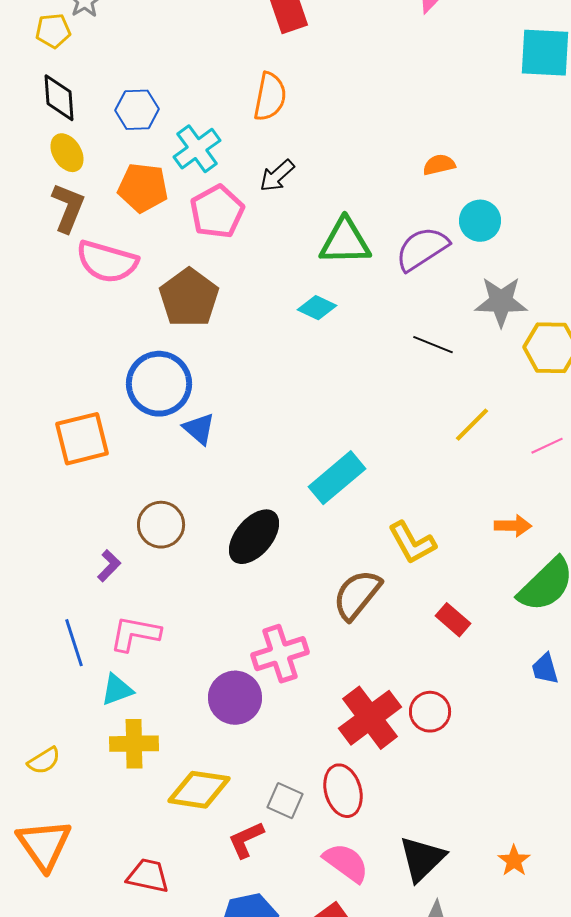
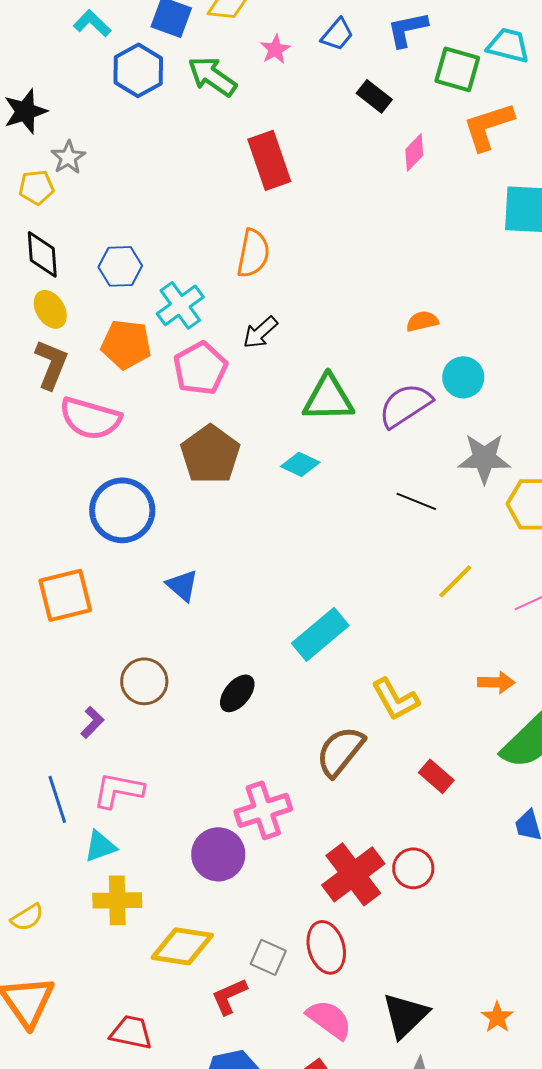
brown pentagon: (189, 298) -> (210, 454), moved
blue circle: (159, 384) -> (122, 510), moved
black ellipse: (254, 537) -> (237, 693), size x0.7

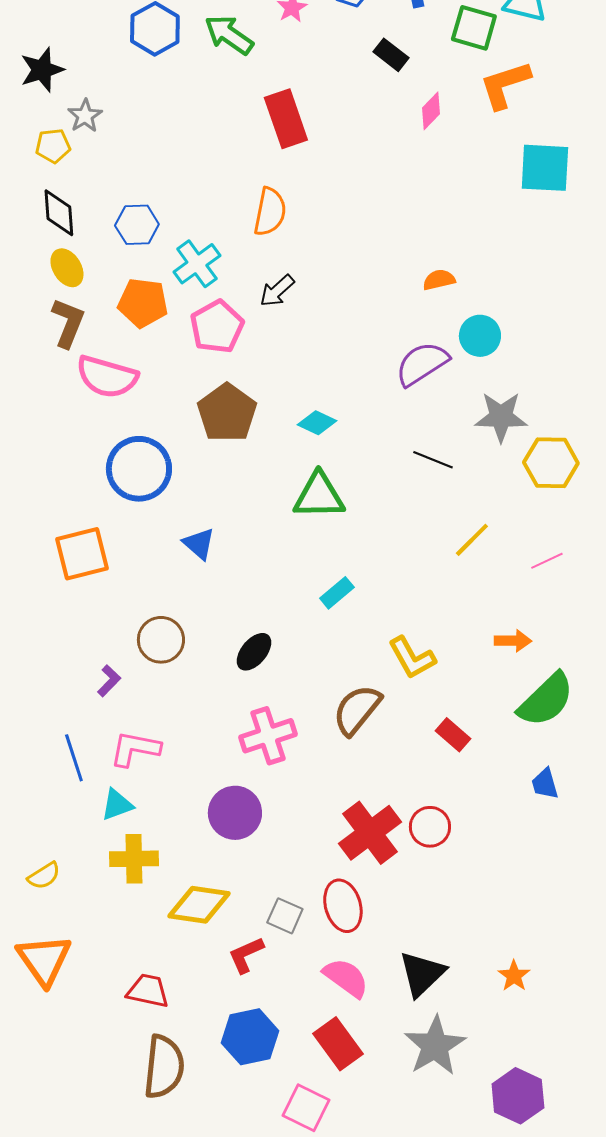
green triangle: (328, 398) -> (319, 496), moved
cyan rectangle: (320, 634) -> (337, 593), size x0.6
pink cross: (263, 810) -> (268, 736), moved

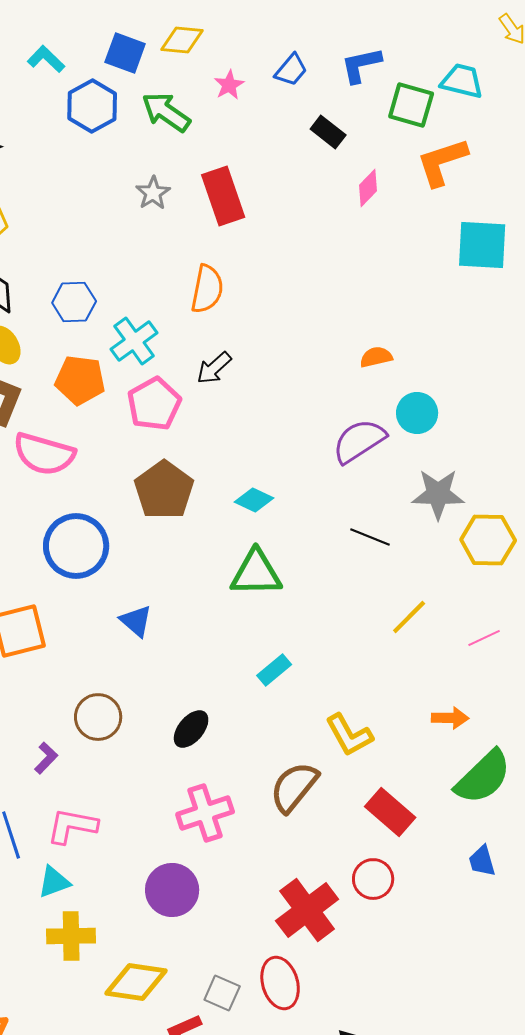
gray star: (85, 116) -> (153, 193), moved
red rectangle: (453, 735) -> (390, 812), size x1.4
red circle: (430, 827) -> (373, 879), moved

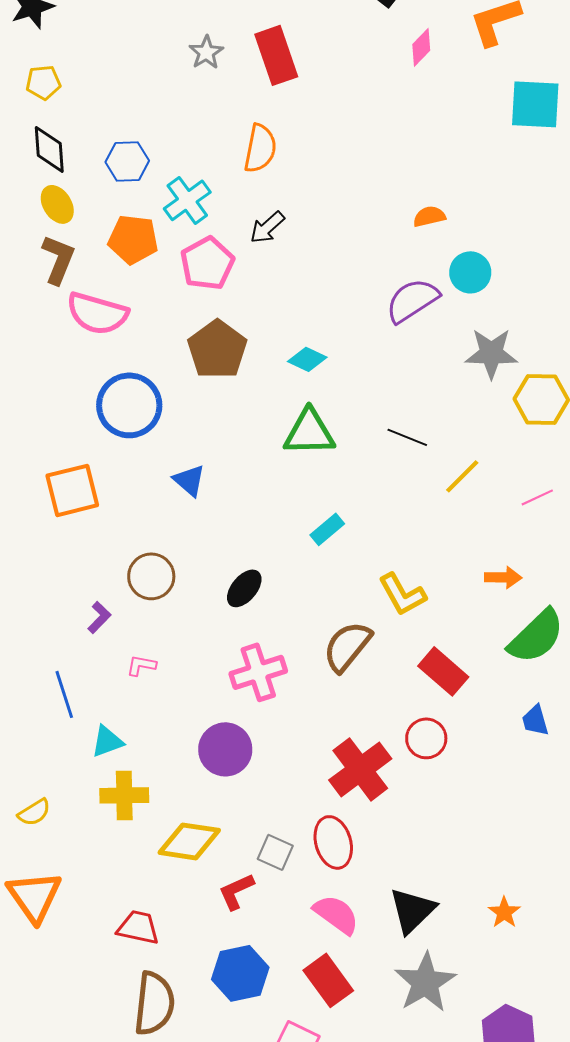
black line: (370, 537) -> (407, 437), moved
pink L-shape: (72, 826) -> (141, 665), moved, size x0.6

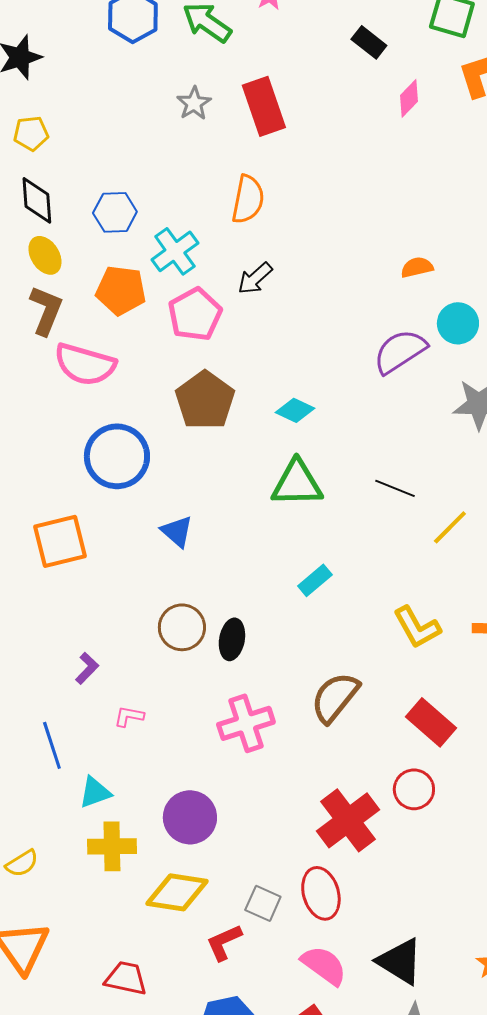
brown circle: (151, 576) -> (182, 627), moved
black ellipse: (244, 588) -> (232, 639), turned -30
yellow L-shape: (402, 594) -> (417, 627), moved
purple circle: (225, 749) -> (190, 817), moved
black triangle: (412, 910) -> (400, 961), turned -44

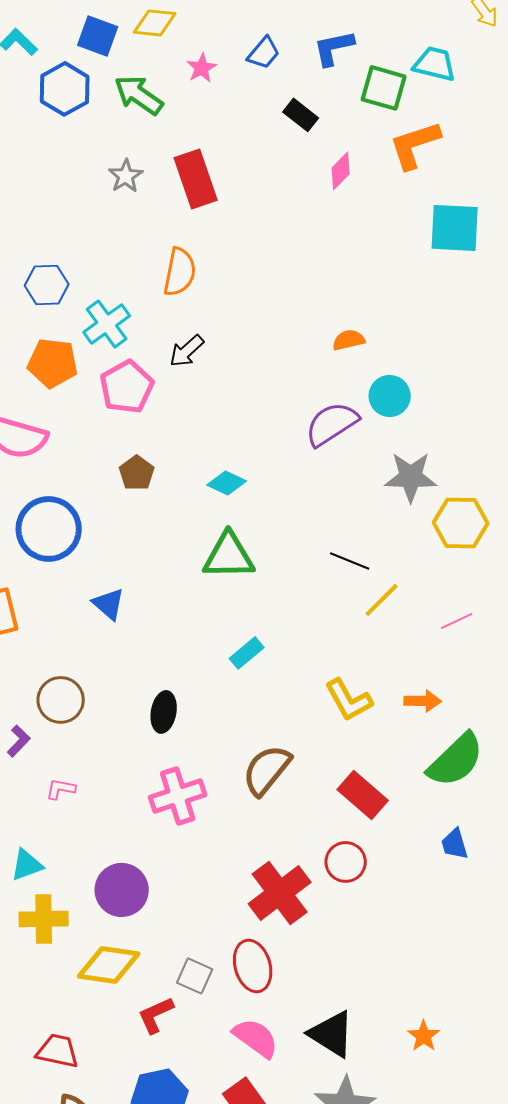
brown pentagon: (205, 400) -> (137, 473), size x0.6
black line: (395, 488) -> (350, 561), moved
brown circle: (182, 627) -> (61, 700), moved

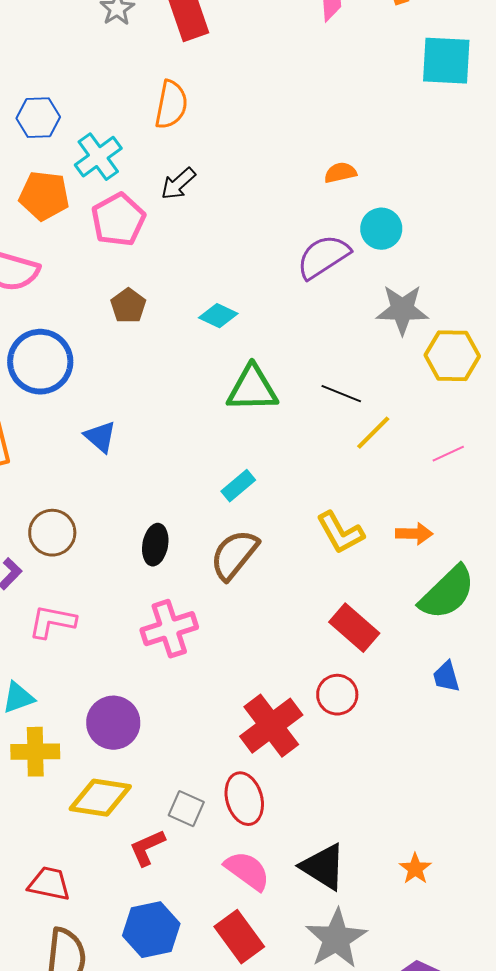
green triangle: (229, 556) -> (252, 389), moved
brown semicircle: (267, 770) -> (234, 555), moved
pink L-shape: (61, 789) -> (52, 622), size x1.6

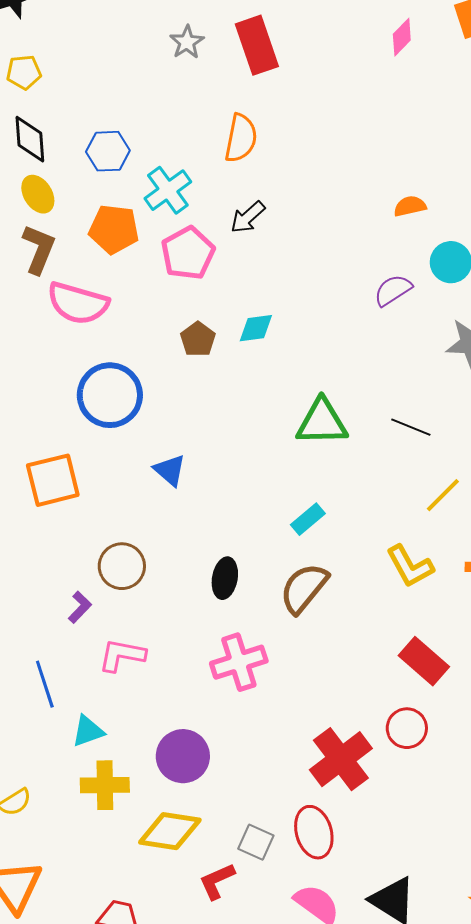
purple semicircle: (323, 257) -> (393, 290), size x0.7
cyan diamond: (218, 316) -> (256, 328), moved, turned -33
yellow line: (373, 433) -> (443, 495), moved

